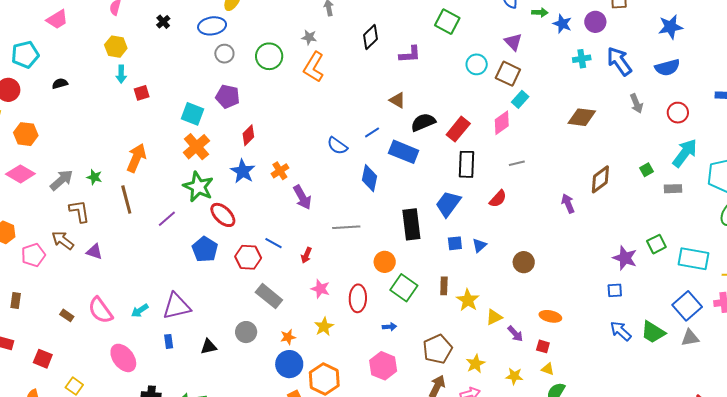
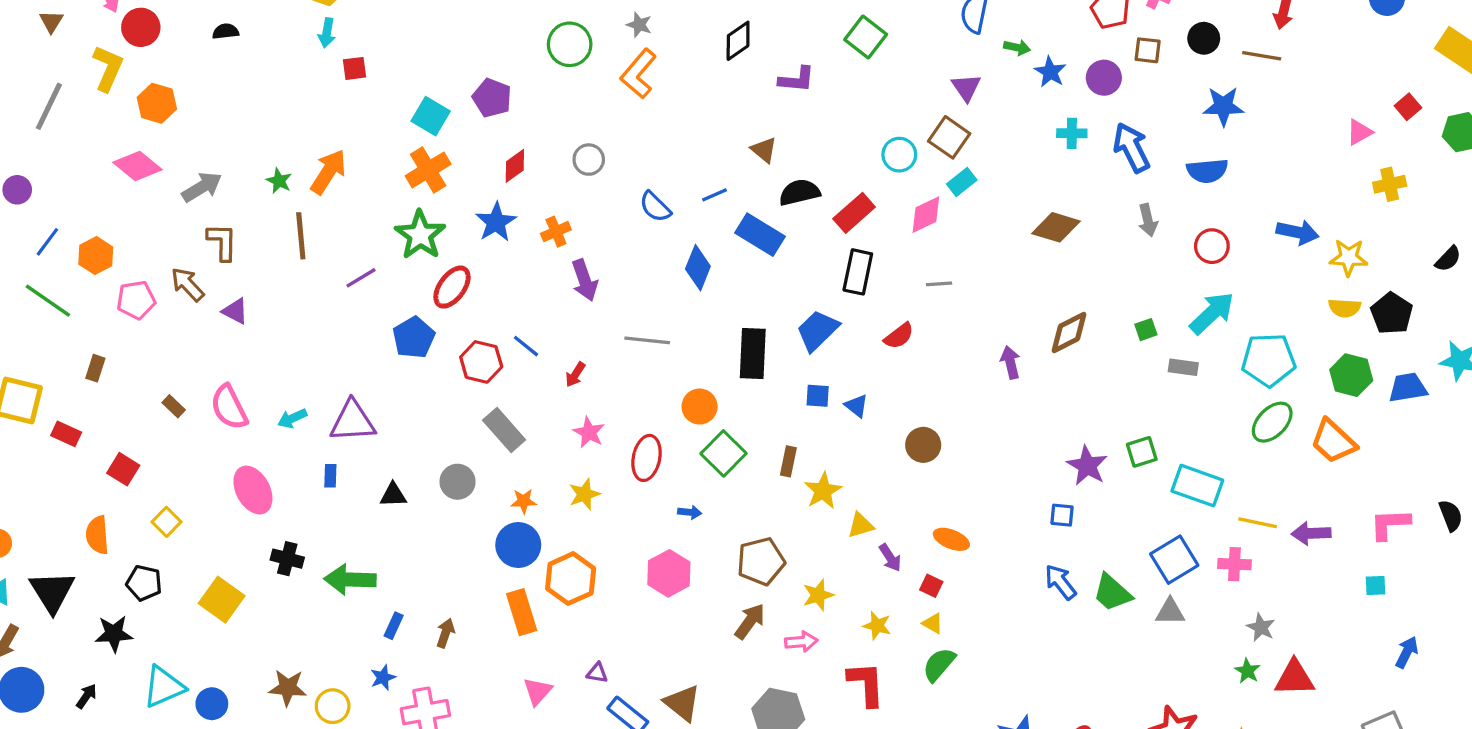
gray circle: (224, 54) -> (589, 160), moved
cyan circle: (477, 64) -> (899, 155), moved
green star: (94, 177) -> (279, 181), moved
red ellipse: (223, 215) -> (452, 287), turned 72
blue triangle: (479, 245) -> (856, 406), turned -49

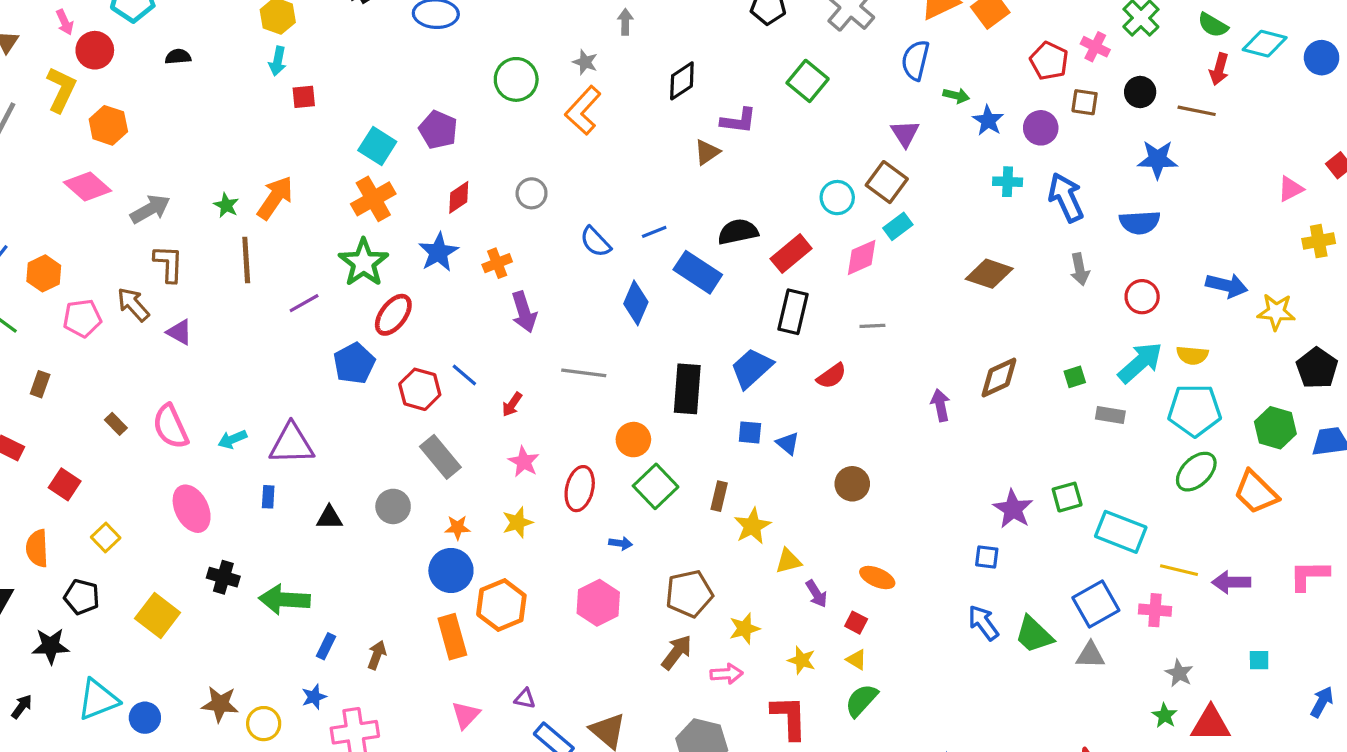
brown triangle: (764, 150) -> (707, 152), moved, turned 44
yellow semicircle: (1345, 308) -> (1192, 355), moved
cyan square: (1376, 585) -> (1259, 660), moved

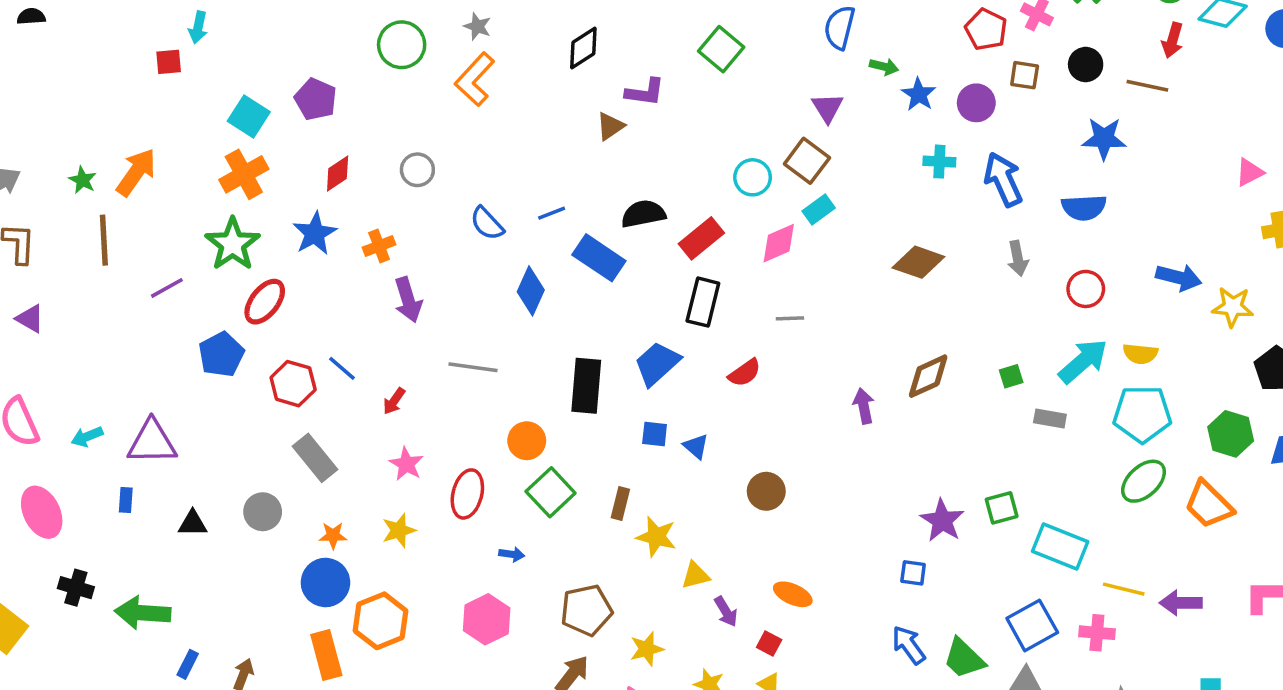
cyan arrow: (278, 61) -> (198, 27), moved
yellow star: (752, 526) -> (656, 537), turned -30

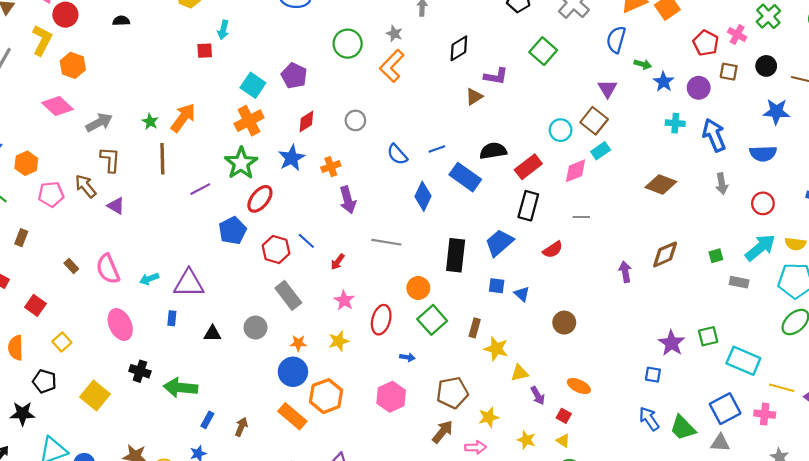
orange rectangle: (326, 655) -> (292, 416), turned -36

